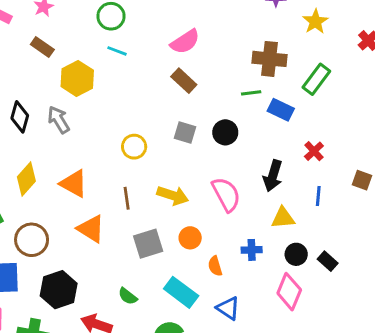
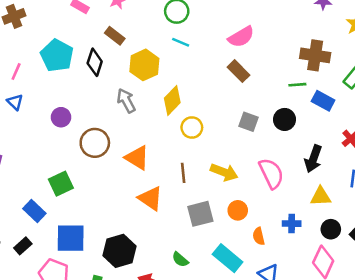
black diamond: (20, 117) -> (95, 62), moved
gray square: (185, 132) -> (249, 122), moved
black circle: (225, 132) -> (284, 119), moved
yellow diamond: (26, 179) -> (172, 100), moved
brown circle: (32, 240) -> (95, 143), moved

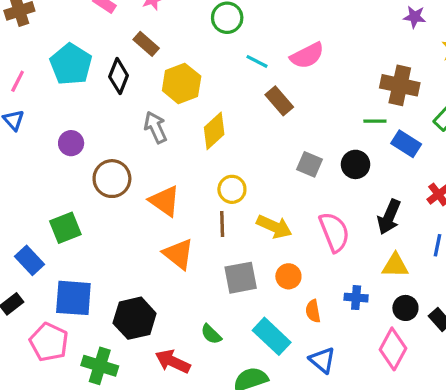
cyan line: (181, 42) -> (257, 61), moved
brown rectangle: (238, 71) -> (279, 101), moved
yellow circle: (192, 128) -> (232, 189), moved

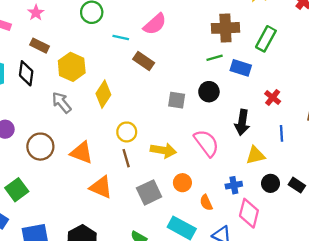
pink diamond: (393, 349) -> (249, 213), moved

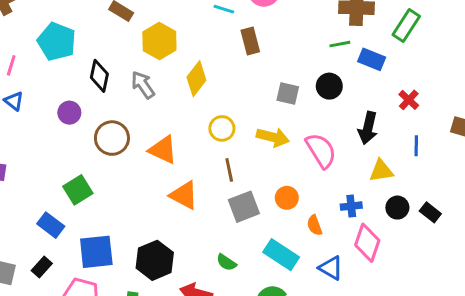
brown rectangle: (144, 61) -> (250, 41), turned 36
black diamond: (26, 73) -> (99, 76), moved
yellow arrow: (163, 150) -> (273, 137), moved
brown line: (126, 158) -> (229, 170), moved

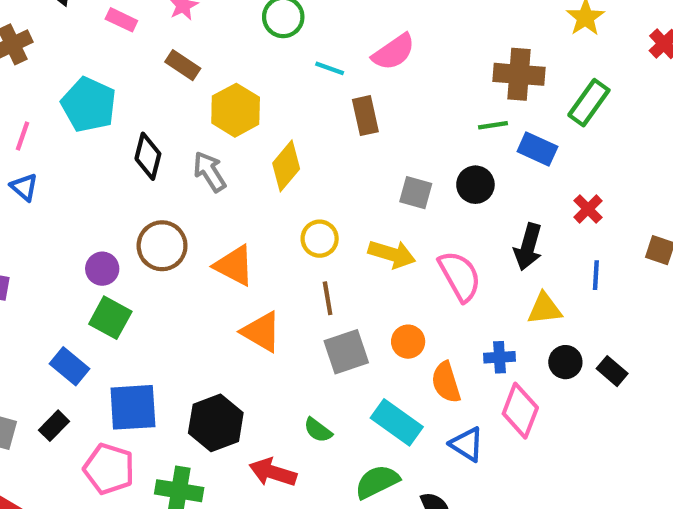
purple circle: (69, 113) -> (102, 269), moved
green square: (78, 190) -> (110, 318), turned -32
orange semicircle: (315, 225) -> (446, 382), size x1.4

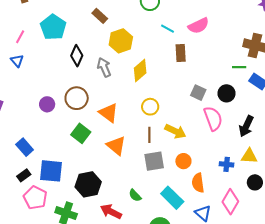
yellow arrow: (392, 254) -> (175, 131), moved
pink semicircle: (460, 276) -> (213, 118), moved
green square: (110, 318) -> (81, 133), moved
blue cross: (499, 357) -> (227, 164), moved
black rectangle: (54, 426) -> (24, 175), moved

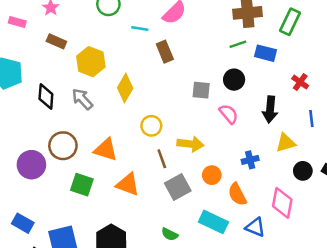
purple circle: (47, 104) -> (31, 165), size x1.5
pink semicircle: (213, 118) -> (229, 114), size x0.7
blue cross: (227, 164) -> (250, 160), moved

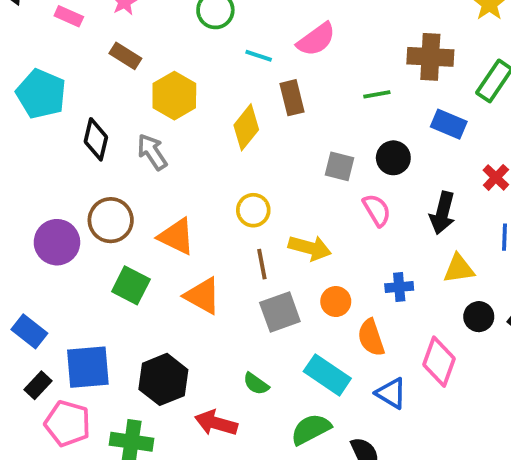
green line: (238, 44) -> (377, 94), moved
yellow diamond: (125, 88) -> (246, 127), moved

